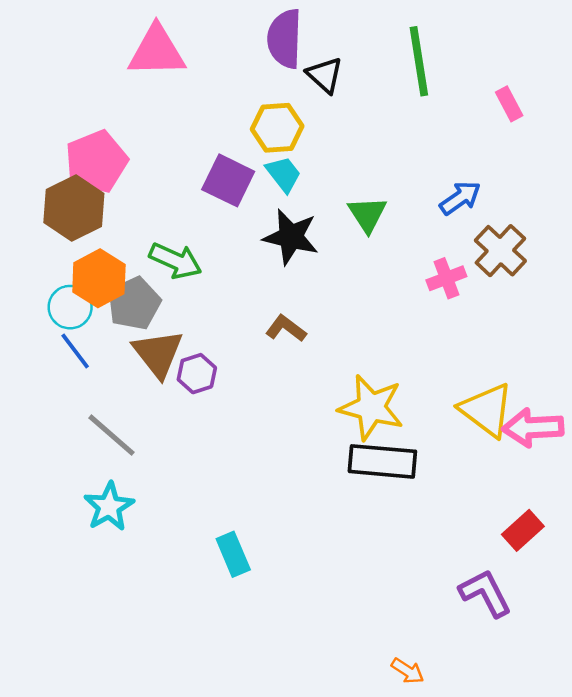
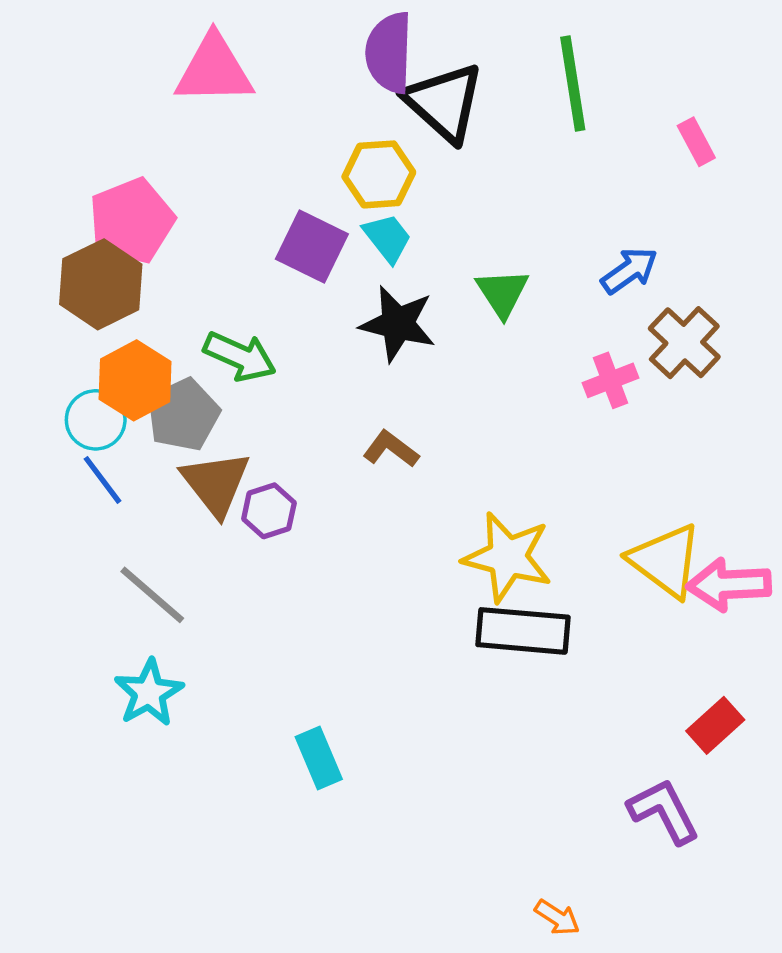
black triangle: (325, 75) -> (444, 102), size x1.6

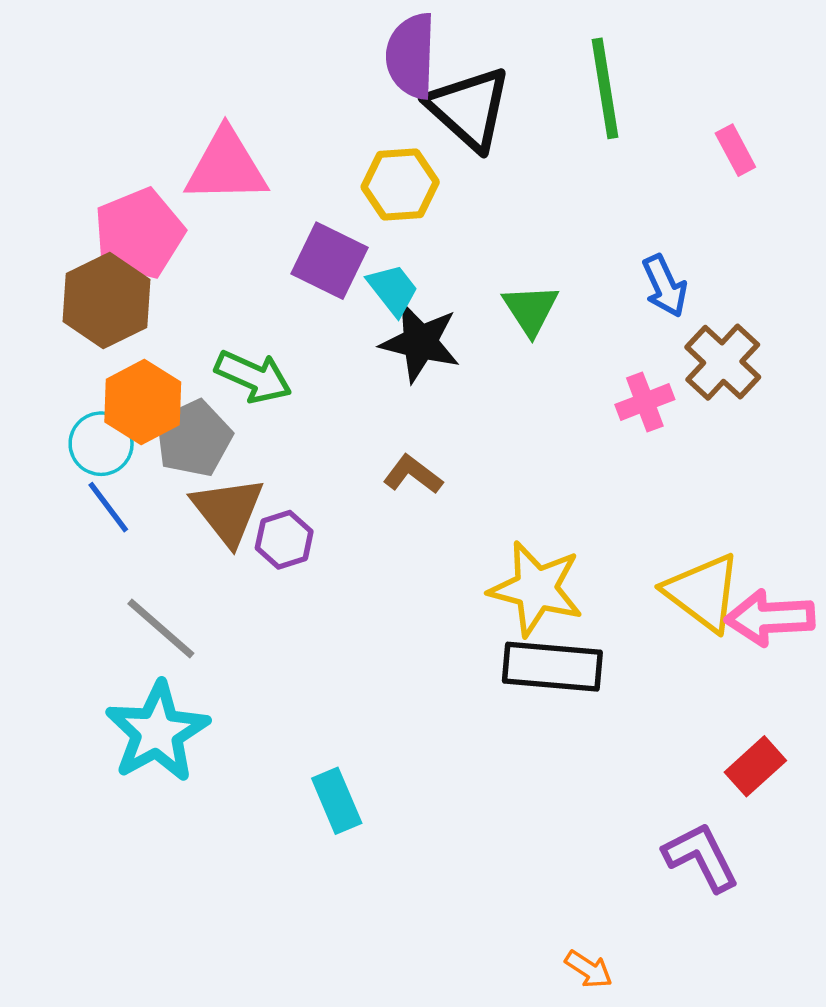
pink triangle: (214, 70) -> (226, 166), moved
cyan trapezoid: (387, 238) -> (393, 290), moved
blue arrow: (629, 271) -> (665, 286), turned 100
cyan star: (149, 693) -> (157, 732), size x1.4

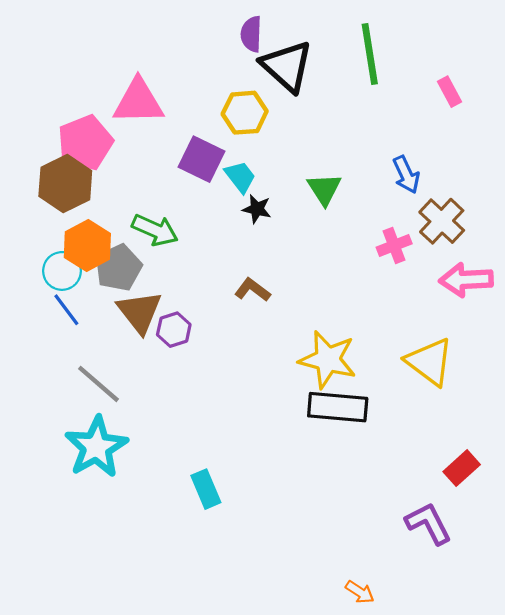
purple semicircle: (411, 56) -> (251, 34), size x0.7
black star: (420, 342) -> (257, 209), size x0.6
pink arrow: (770, 618) -> (466, 280), moved

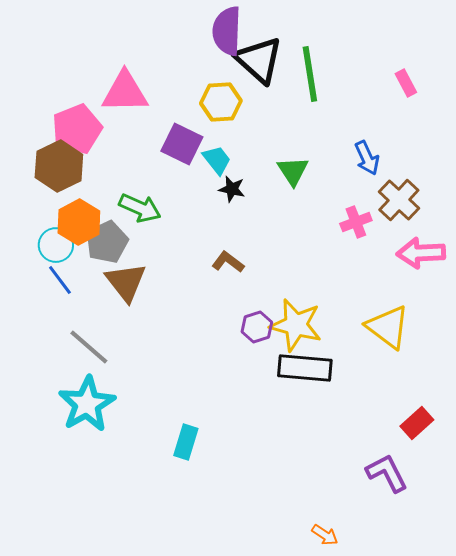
purple semicircle: (251, 34) -> (227, 31), size x1.5
green line: (370, 54) -> (310, 74), moved
purple hexagon: (174, 330) -> (257, 327), moved
cyan rectangle: (206, 489) -> (186, 442), turned 40

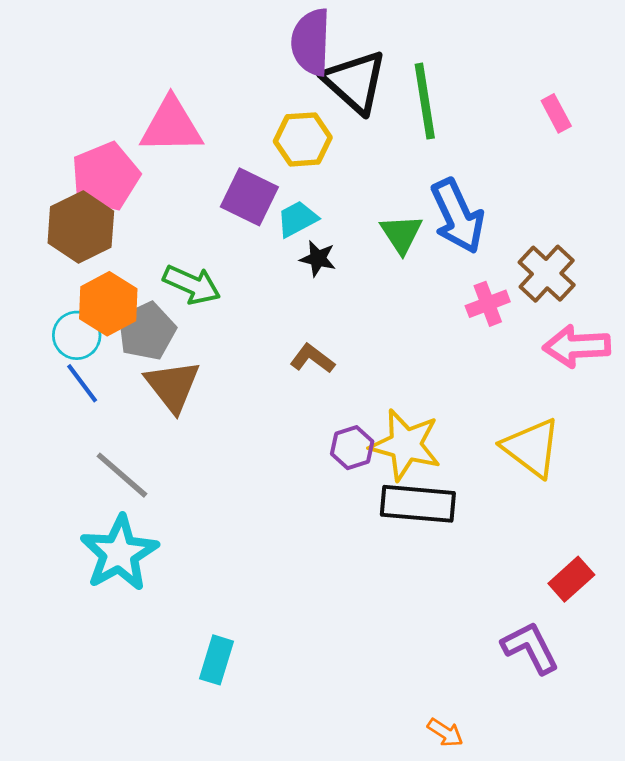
blue arrow: (367, 158) -> (458, 216), moved, size x1.6
cyan trapezoid: (217, 160) -> (297, 219), turned -80
cyan rectangle: (186, 442) -> (216, 660), moved

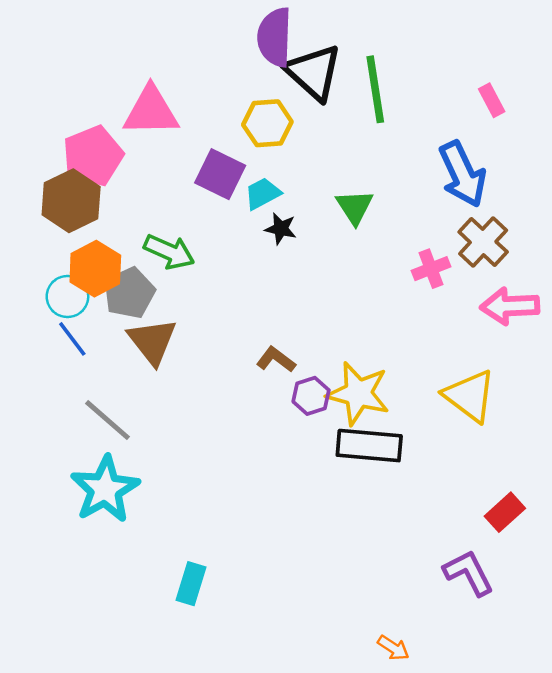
blue arrow: (458, 216) -> (462, 174), moved
brown L-shape: (312, 359) -> (276, 360), moved

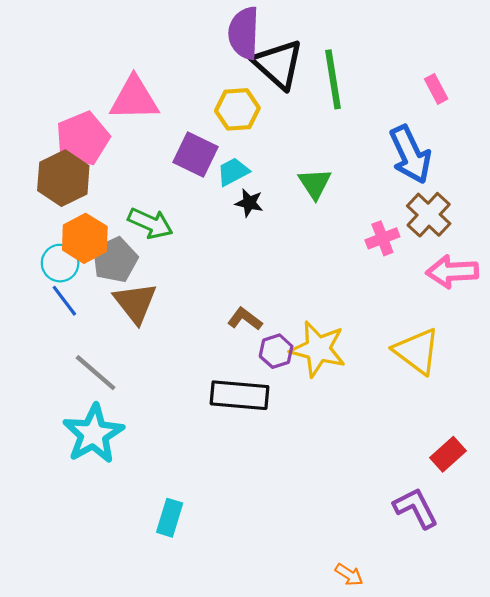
black rectangle: (369, 446) -> (240, 395), moved

